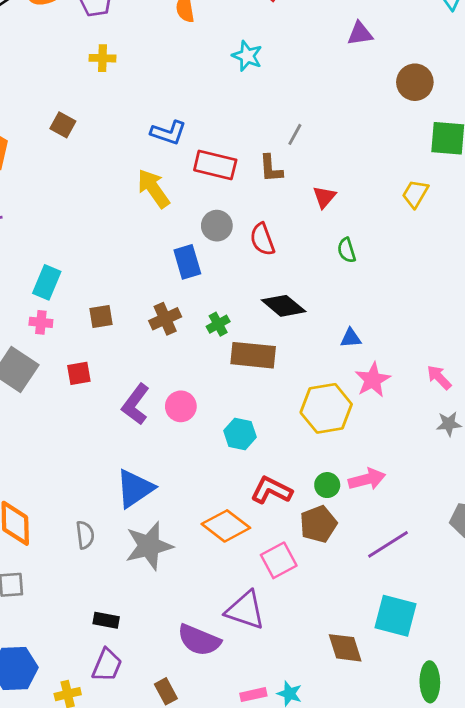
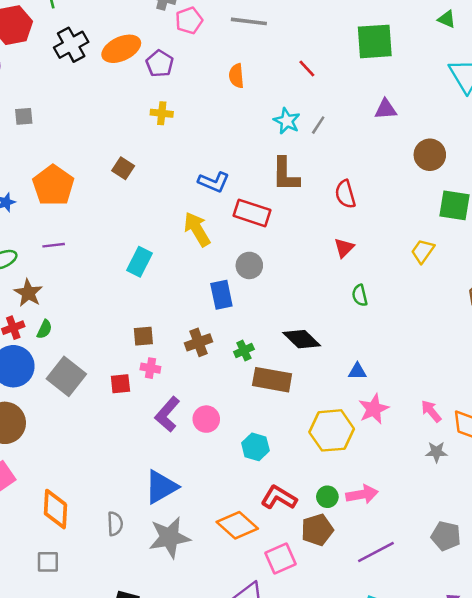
gray line: (295, 134) -> (318, 125), moved
brown L-shape: (271, 168) -> (285, 175), moved, size x1.4
red semicircle: (262, 239) -> (345, 194), moved
cyan rectangle: (47, 282) -> (139, 262), moved
pink cross: (41, 322) -> (150, 368), moved

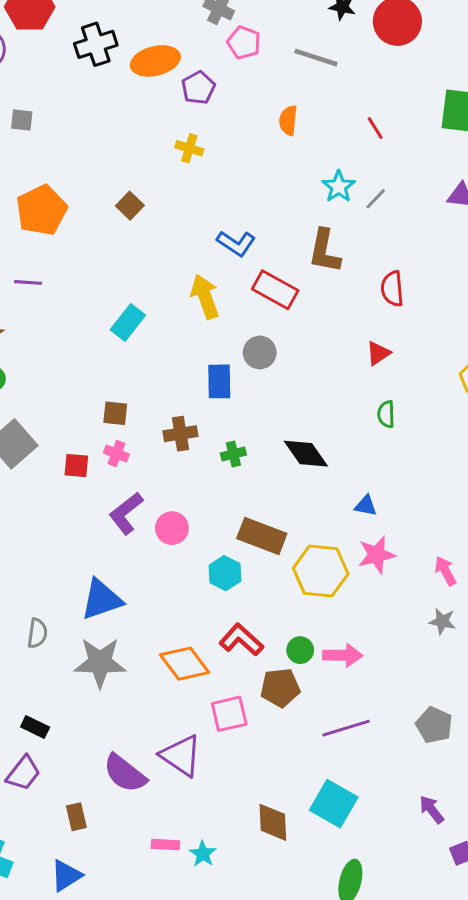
pink pentagon: (189, 20) -> (244, 43), turned 30
brown rectangle: (272, 380) -> (262, 536), moved

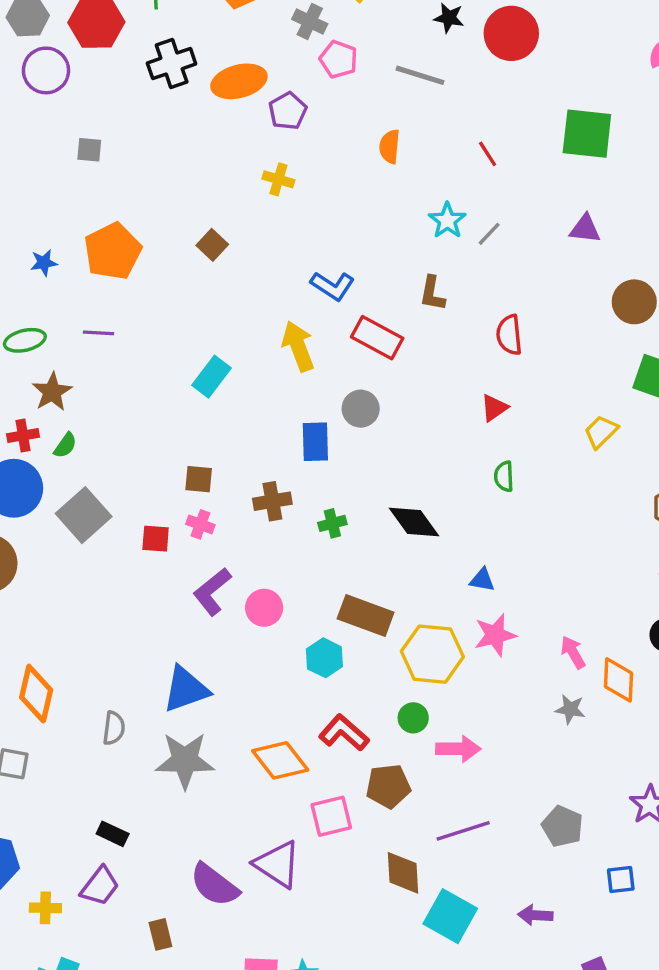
brown L-shape: (325, 251) -> (432, 293), size x0.7
green circle: (300, 650) -> (413, 718), moved
purple arrow: (432, 809) -> (535, 915), moved, turned -48
brown diamond: (273, 822) -> (403, 873), moved

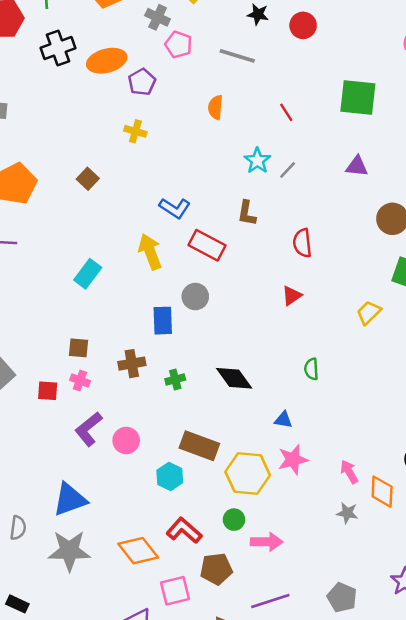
red circle: (511, 33) -> (303, 25), size x0.7
green semicircle: (504, 476) -> (311, 369), moved

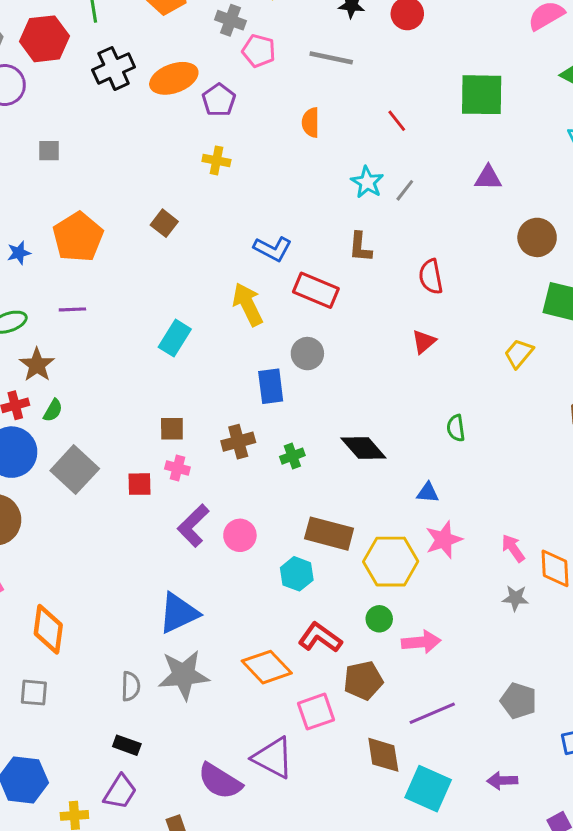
gray semicircle: (18, 528) -> (131, 686), moved

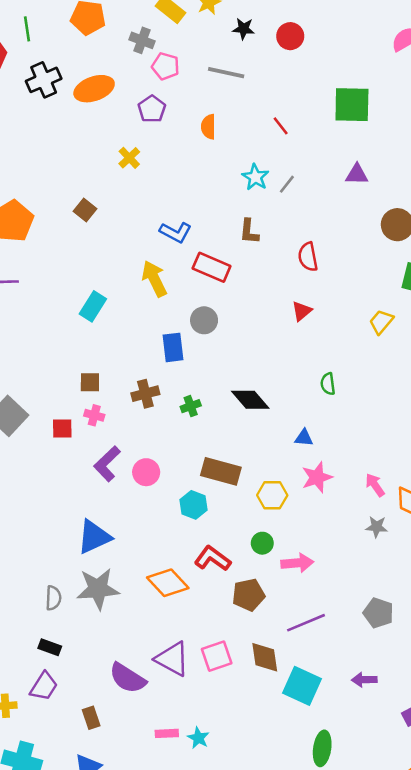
purple pentagon: (219, 100) -> (152, 109), moved
yellow cross: (216, 160) -> (129, 158), turned 35
yellow hexagon: (391, 562) -> (272, 495), size x0.7
pink square: (316, 712) -> (217, 656), moved

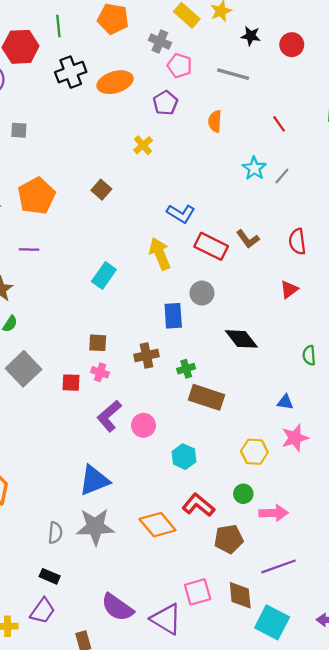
brown L-shape: (249, 231) -> (248, 239), moved, turned -45
black diamond: (250, 400) -> (241, 339), moved
brown rectangle: (221, 471) -> (207, 397), moved
purple triangle: (172, 659) -> (166, 619), moved

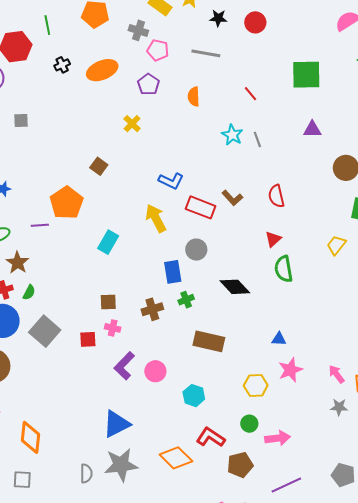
black cross: (71, 72) -> (62, 65), size x0.6
gray line: (282, 176) -> (257, 139), turned -56
orange pentagon: (37, 196) -> (66, 203), moved
green semicircle: (309, 355) -> (284, 269), moved, size x1.5
green cross: (186, 369) -> (186, 300), moved

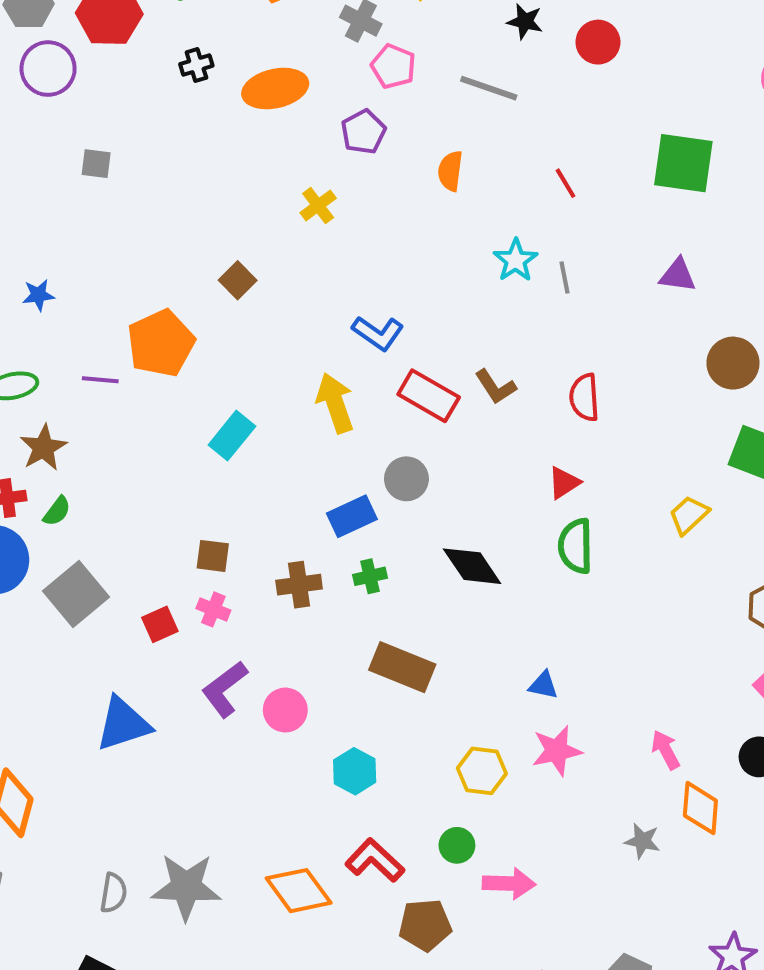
blue rectangle: (173, 272) -> (352, 516), turned 65
red square: (88, 339) -> (160, 624), turned -30
pink arrow: (336, 374) -> (666, 750), moved
blue triangle: (116, 424) -> (123, 724), moved

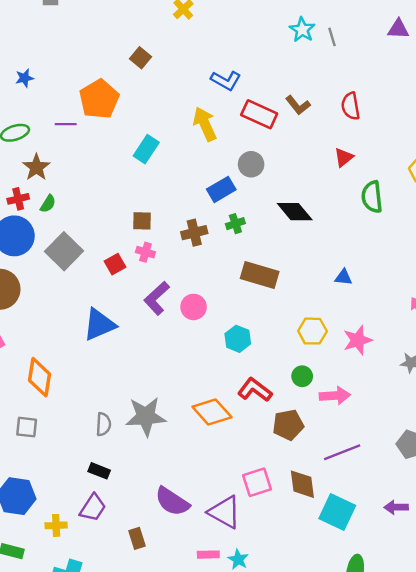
green semicircle: (576, 546) -> (372, 197), moved
pink star: (557, 751) -> (358, 340), moved

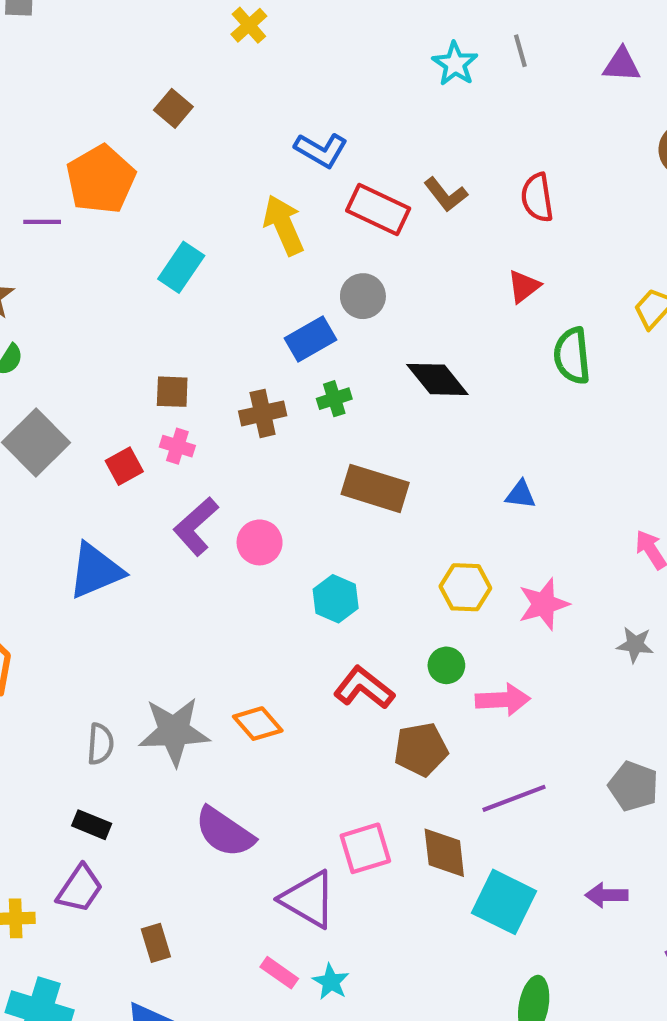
gray line: (332, 37) -> (520, 51), moved
orange diamond: (212, 412) -> (258, 724), moved, size x0.7
purple semicircle: (172, 501) -> (225, 832), moved
pink rectangle: (208, 555) -> (279, 973), turned 36

